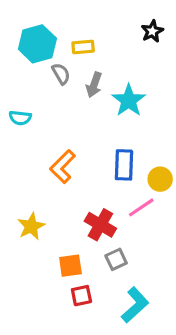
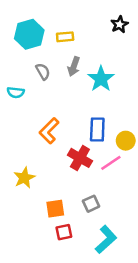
gray semicircle: (61, 74) -> (43, 71), moved
red cross: (100, 225) -> (80, 158), moved

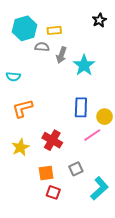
gray semicircle: (43, 71) -> (42, 47), moved, turned -56
orange L-shape: (49, 131) -> (22, 108), moved, turned 30
red cross: (80, 158) -> (52, 140), moved
red square: (64, 232) -> (53, 192), turned 32
cyan L-shape: (106, 240) -> (99, 188), moved

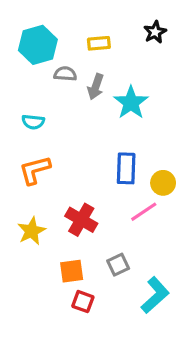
yellow rectangle: (54, 30) -> (99, 43), moved
cyan semicircle: (13, 77) -> (33, 122), moved

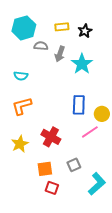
black star: (155, 32) -> (85, 31), moved

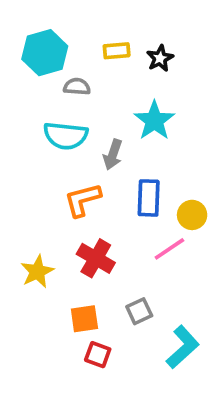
gray arrow: (60, 54) -> (113, 155), moved
cyan semicircle: (21, 76) -> (66, 136), moved, size x1.6
orange L-shape: (22, 106) -> (83, 200), moved

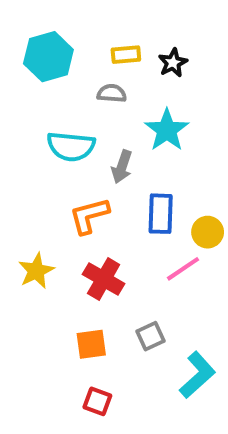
gray semicircle: (77, 87) -> (112, 93), moved
yellow star: (37, 272) -> (36, 271), moved
red square: (98, 355) -> (97, 401), moved

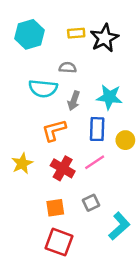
black star: (173, 63) -> (104, 38), size x1.6
gray semicircle: (112, 93) -> (68, 68), moved
cyan star: (167, 130) -> (109, 97), moved, turned -30
pink line: (183, 269) -> (95, 162), moved
red square: (97, 401) -> (59, 242), size x1.6

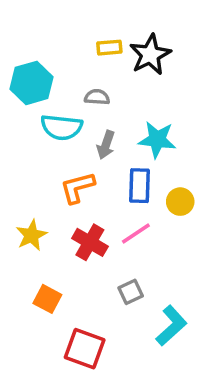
cyan hexagon: (29, 34) -> (31, 83), moved
orange square: (55, 208) -> (47, 299), moved, turned 36

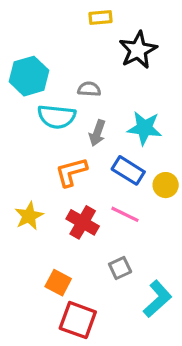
yellow rectangle: (109, 48) -> (101, 17), moved
blue rectangle: (139, 186) -> (128, 170), turned -60
pink line: (136, 233) -> (125, 214), turned 60
orange square: (47, 299) -> (58, 283), moved

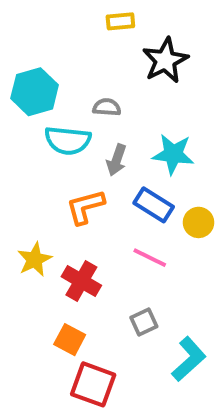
red cross: (83, 222) -> (81, 281), moved

